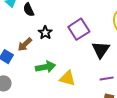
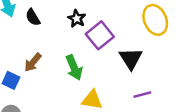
black star: (45, 33) -> (77, 19), moved
green arrow: (46, 67) -> (74, 68), moved, turned 84

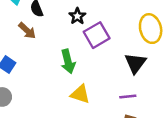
black triangle: (131, 59) -> (135, 63), moved
brown arrow: (33, 62) -> (27, 31), moved, turned -96

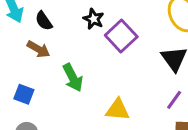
green arrow: (68, 61) -> (73, 78), moved
purple line: (128, 96) -> (174, 100), turned -35

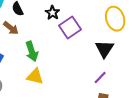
yellow triangle: (118, 110) -> (35, 77), moved

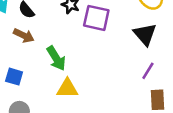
purple square: (70, 28) -> (96, 18), turned -30

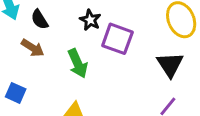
green arrow: (56, 58) -> (78, 63), moved

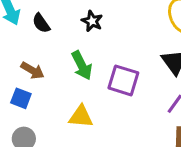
purple square: (117, 39) -> (123, 80), moved
brown arrow: (33, 48) -> (32, 70), moved

